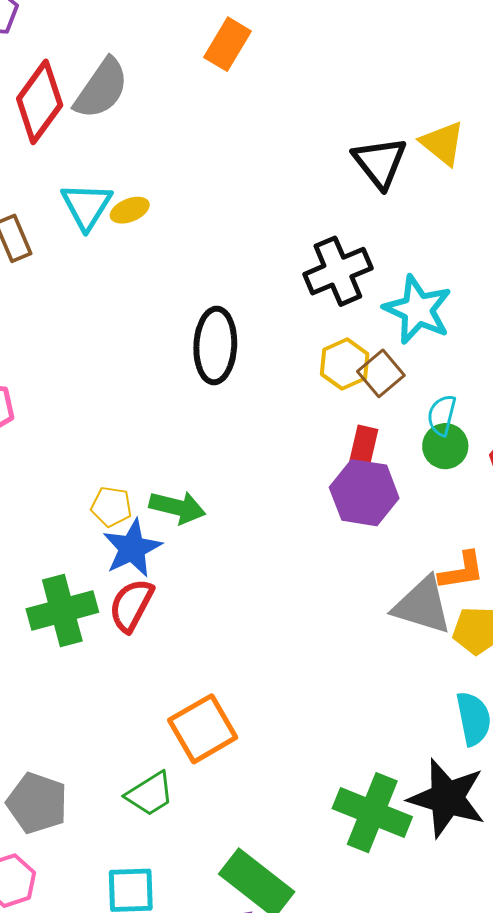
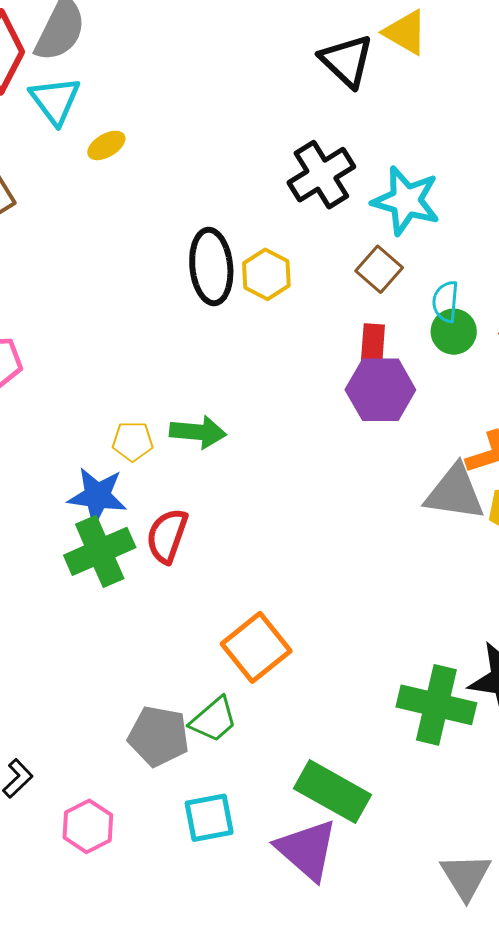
cyan triangle: (87, 206) -> (55, 100), moved
yellow hexagon: (345, 364) -> (266, 274), moved
blue star: (132, 548) -> (97, 496), moved, turned -30
gray pentagon: (37, 803) -> (159, 736), moved

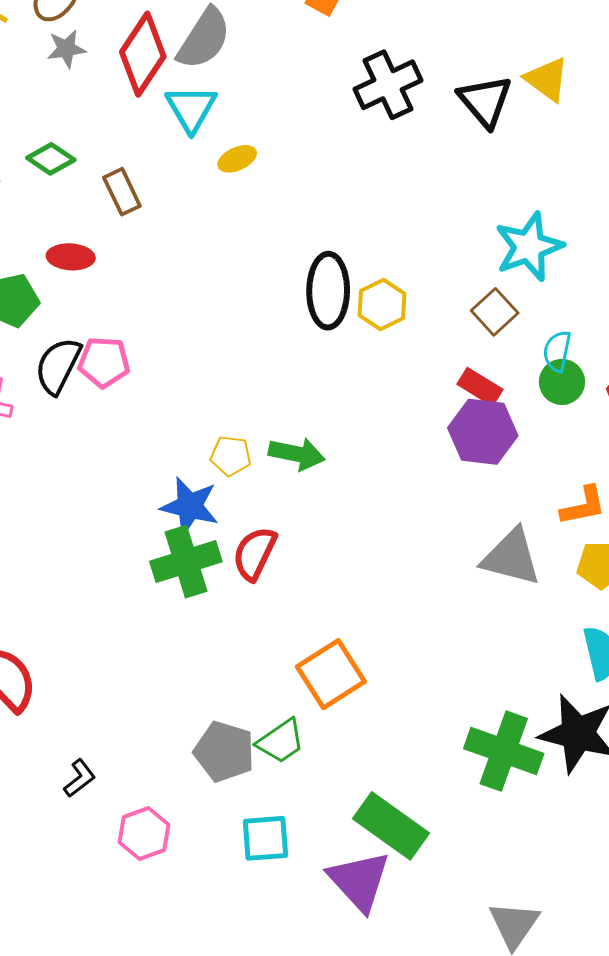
black cross: (321, 175) -> (388, 85), moved
cyan star: (406, 201) -> (529, 247), turned 30
red rectangle: (373, 345) -> (480, 387), turned -69
gray triangle: (455, 493) -> (511, 557), moved

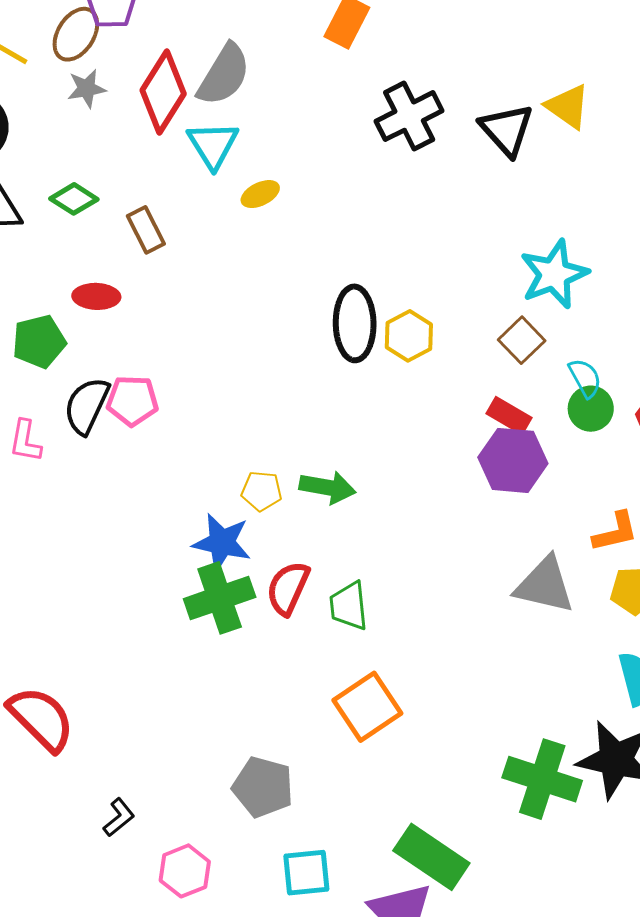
cyan semicircle: (557, 351) -> (585, 378), turned 141
green trapezoid: (281, 741) -> (349, 606), moved, turned 120

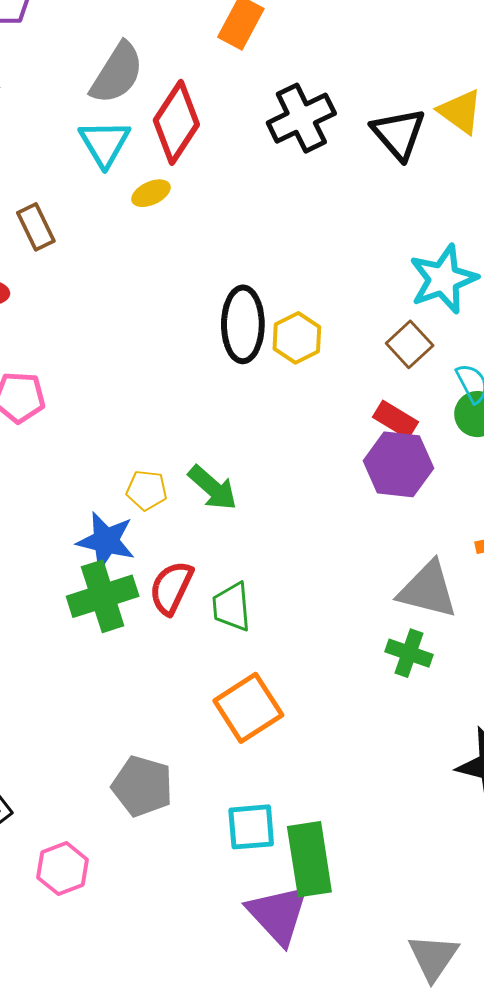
red diamond: (163, 92) -> (176, 122), moved
green arrow: (328, 487) -> (213, 488), turned 30
green cross: (542, 779) -> (409, 653), moved, size x0.6
green rectangle: (431, 857) -> (309, 859), turned 46
cyan square: (306, 873) -> (251, 827), moved

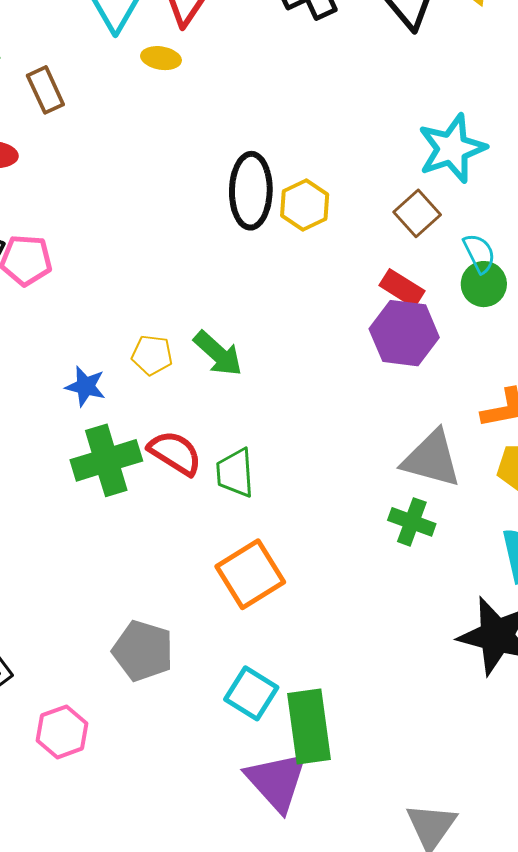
yellow ellipse: (151, 193) -> (161, 58), turned 33
blue star: (106, 541) -> (86, 386), moved, size x0.7
red semicircle: (171, 588) -> (175, 453), turned 96
cyan square: (251, 827) -> (251, 693), turned 36

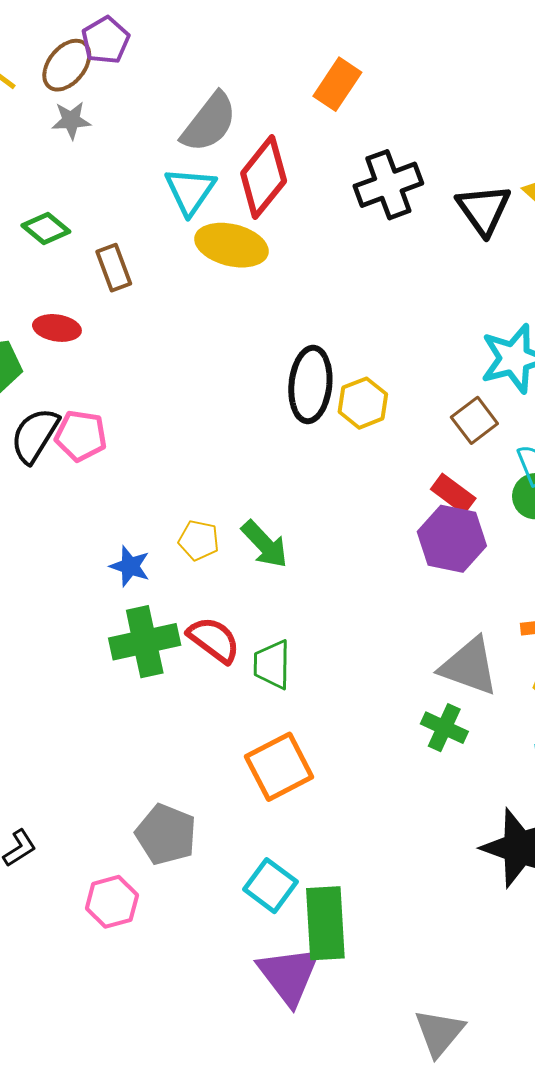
yellow ellipse: (161, 58) -> (231, 245), size x1.8
pink hexagon: (62, 732) -> (112, 902), moved

